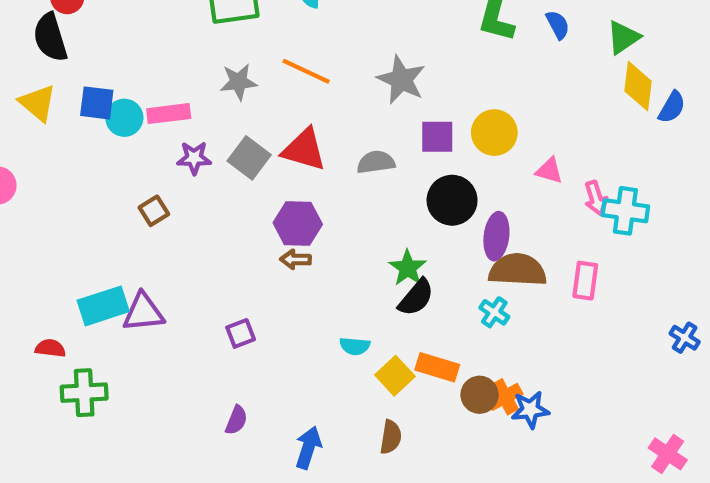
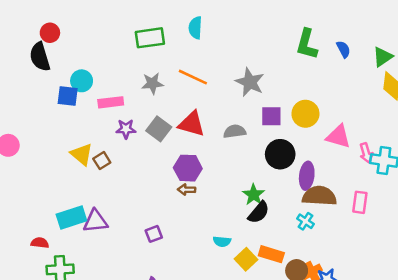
yellow triangle: (38, 103) -> (82, 154), moved
cyan circle: (124, 118) -> (82, 81), moved
pink triangle: (549, 171) -> (338, 136), size x1.5

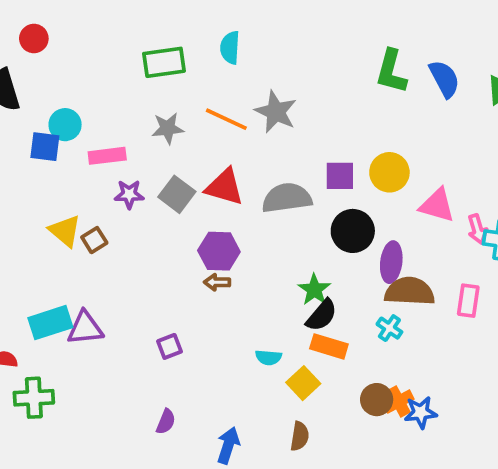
red circle: (50, 33) -> (34, 38), moved
blue semicircle: (343, 49) -> (444, 79), size x1.5
gray star: (250, 82) -> (276, 112), moved
gray semicircle: (235, 131) -> (287, 198), size x1.5
orange rectangle: (271, 254) -> (329, 346), moved

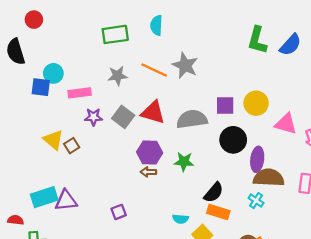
blue semicircle: (444, 79) -> (290, 45), turned 70
green star: (314, 290) -> (184, 162), moved, turned -30

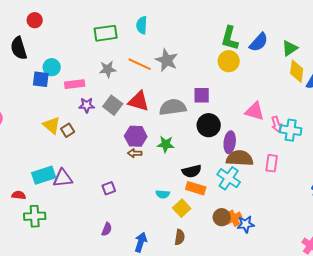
yellow circle: (256, 103) -> (229, 61), moved
black semicircle: (214, 193) -> (192, 171), turned 36
cyan cross: (256, 201) -> (229, 178), size x1.6

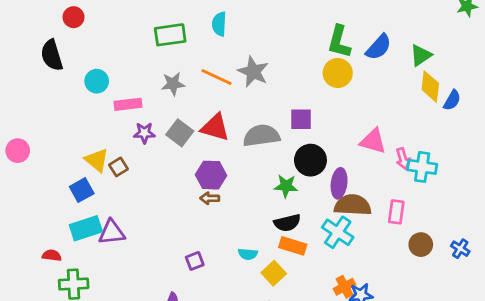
blue square: (41, 79) -> (82, 190), moved, turned -36
green star: (166, 144) -> (286, 186), moved
purple square: (109, 188) -> (195, 261), moved
brown circle: (222, 217) -> (421, 245), moved

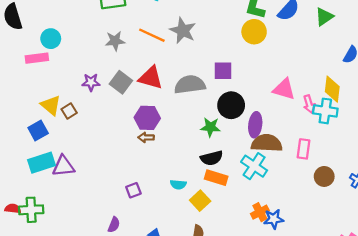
yellow diamond: (430, 87) -> (332, 89), moved
pink rectangle: (128, 104) -> (37, 58), moved
red semicircle: (52, 255) -> (13, 209), moved

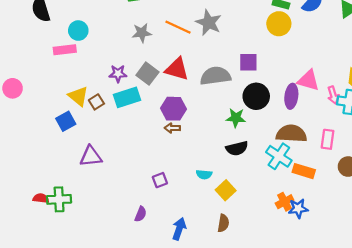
purple ellipse: (255, 125) -> (291, 96), moved
cyan rectangle: (42, 163) -> (127, 97), moved
orange rectangle: (216, 178) -> (304, 171), moved

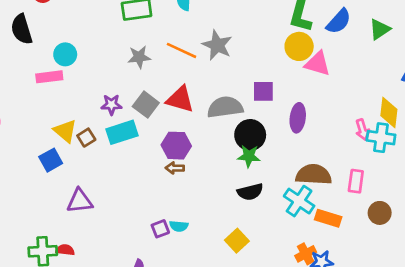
pink triangle: (308, 80) -> (318, 64), moved
black circle: (256, 96) -> (250, 135), moved
purple ellipse: (291, 96) -> (298, 118), moved
cyan semicircle: (204, 174) -> (179, 226), moved
red semicircle: (41, 198) -> (65, 250), moved

